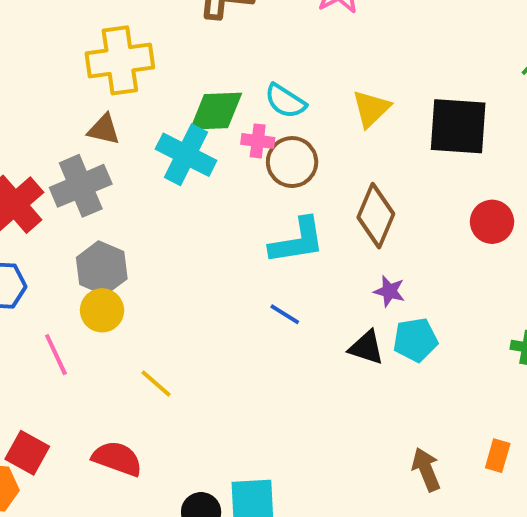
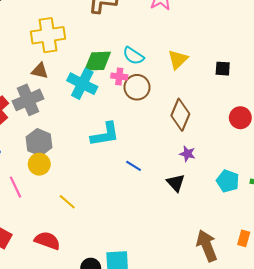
black square: (458, 126) -> (223, 69), size x0.5
cyan L-shape: (297, 241) -> (105, 134), moved
cyan pentagon: (415, 340) -> (228, 181), moved, turned 30
black triangle: (366, 348) -> (176, 183), turned 30
brown arrow: (426, 469) -> (207, 246), size x1.4

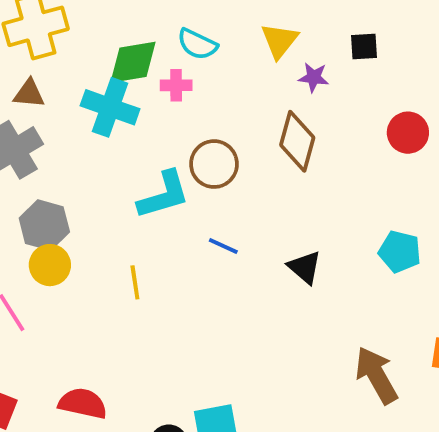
brown circle: (137, 87) -> (214, 164), moved
purple star: (187, 154) -> (314, 77), moved
yellow line: (67, 202) -> (135, 282), moved, turned 48

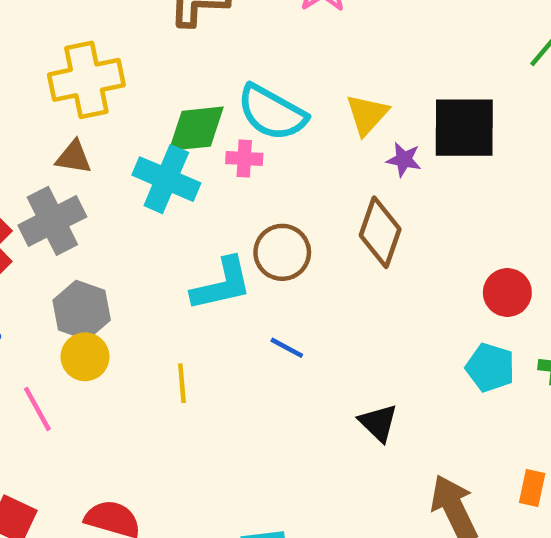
cyan semicircle: (197, 44) -> (272, 113), size x1.5
black square: (364, 46) -> (464, 128), size x2.0
red circle: (408, 133) -> (507, 293), moved
black triangle: (305, 267) -> (378, 423), moved

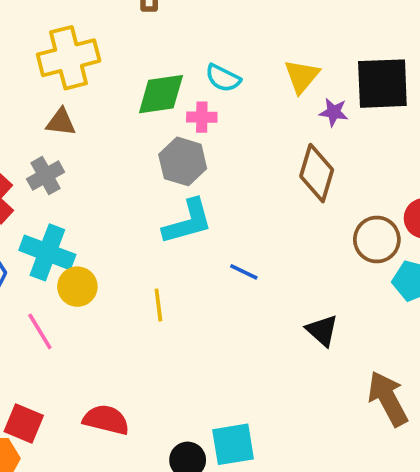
cyan semicircle: (272, 113) -> (223, 78), size x0.6
cyan cross: (166, 179) -> (47, 252), moved
gray cross: (52, 221) -> (46, 176), size x0.7
brown circle: (282, 252) -> (377, 239), moved
gray hexagon: (82, 310) -> (183, 161), moved

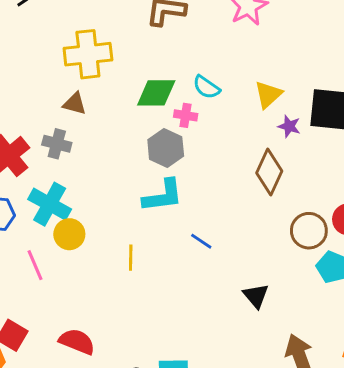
gray cross: (46, 176) -> (57, 144), turned 36

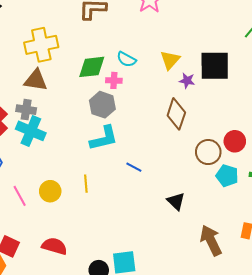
brown triangle: (75, 104) -> (36, 80), size x1.4
cyan cross: (50, 204) -> (31, 131), moved
yellow circle: (69, 234) -> (50, 191), moved

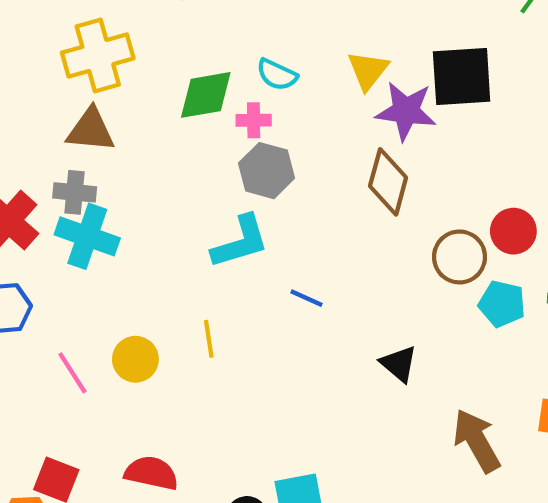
purple star: (187, 81) -> (406, 111), size x1.8
gray hexagon: (102, 105) -> (267, 171), moved

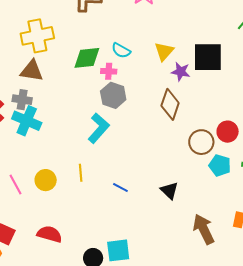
purple star: (406, 111) -> (181, 72), size x0.7
cyan L-shape: (240, 242) -> (99, 128), turned -36
blue line: (307, 298) -> (120, 188), moved

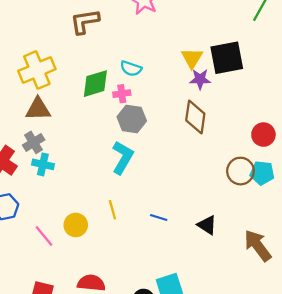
yellow triangle: (164, 51) -> (192, 58), moved
gray cross: (22, 100) -> (34, 142), turned -30
cyan cross: (27, 121) -> (43, 164), size x0.7
brown circle: (201, 142) -> (240, 171), moved
black triangle: (169, 190) -> (207, 225), moved

